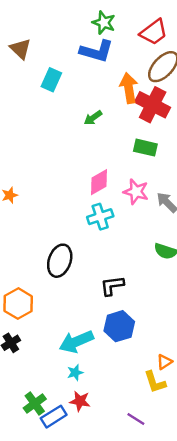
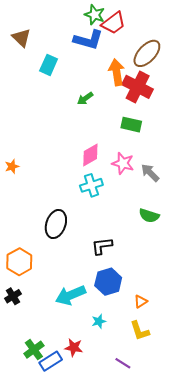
red trapezoid: (154, 32) -> (113, 23), moved
orange triangle: (164, 362) -> (141, 301), moved
cyan star: (75, 373) -> (99, 321), moved

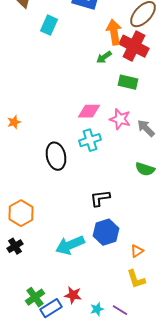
green arrow: (85, 98) -> (104, 57), moved
pink diamond: (90, 155) -> (89, 111), turned 30
black ellipse: (56, 224) -> (56, 156), moved, turned -32
cyan star: (99, 321) -> (97, 309), moved

